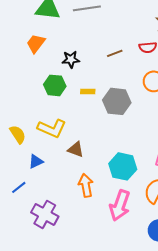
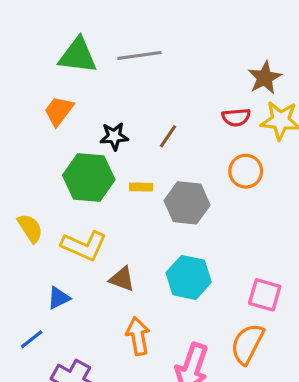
brown line: (115, 53) -> (168, 136), moved, turned -35
green hexagon: (55, 85) -> (89, 178), size x1.4
yellow semicircle: (18, 134) -> (30, 228), moved
cyan hexagon: (123, 166) -> (189, 277), moved

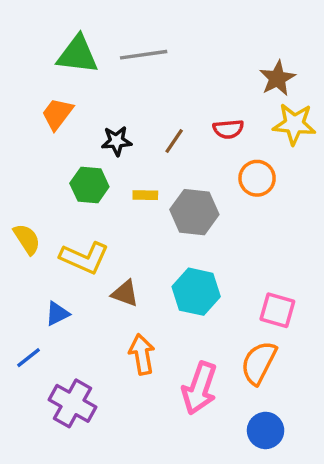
red semicircle: (236, 117) -> (228, 129), moved
green hexagon: (89, 178) -> (89, 185), size x0.7

